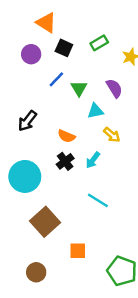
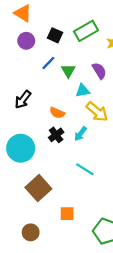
orange triangle: (46, 23) -> (23, 13), moved
green rectangle: (99, 43) -> (86, 31), size x1.5
yellow arrow: (112, 135) -> (97, 112), size x1.5

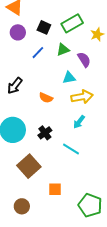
green triangle: (68, 71) -> (63, 50), moved, turned 40
yellow arrow: (97, 112) -> (82, 97), turned -50
cyan arrow: (80, 134) -> (79, 122), moved
black cross: (56, 135) -> (45, 133), moved

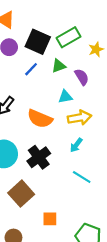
black square: (44, 27) -> (38, 42), size x1.6
orange semicircle: (46, 98) -> (40, 119), size x1.6
black cross: (45, 133) -> (39, 157), size x1.5
cyan line: (71, 149) -> (82, 177), moved

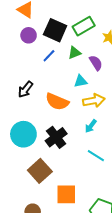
orange square: (50, 219) -> (66, 194), size x1.5

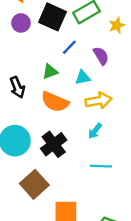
green triangle: (74, 53) -> (50, 71), moved
blue line: (49, 56) -> (69, 47), moved
black arrow: (25, 89) -> (17, 87), turned -60
cyan line: (96, 156) -> (101, 166), turned -30

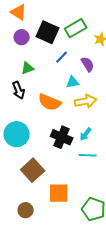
green triangle: (50, 71) -> (28, 68), moved
cyan arrow: (95, 131) -> (86, 134), moved
black cross: (54, 144) -> (62, 137), moved, turned -30

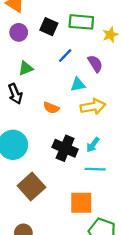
green rectangle: (76, 28) -> (81, 22), turned 35
black square: (48, 32) -> (49, 27), size x0.7
orange semicircle: (50, 102) -> (51, 108), size x0.6
orange square: (59, 193) -> (81, 203), moved

